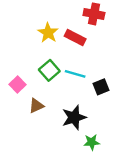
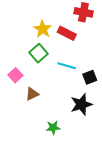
green square: (49, 70) -> (38, 53), moved
black star: (74, 117) -> (81, 104), moved
green star: (92, 142) -> (53, 128), moved

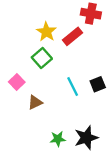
red rectangle: (67, 33) -> (73, 36), turned -66
cyan line: (67, 66) -> (73, 86), moved, turned 48
black star: (81, 104) -> (86, 138), moved

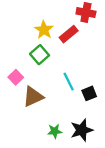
black square: (98, 84) -> (89, 93), moved
brown triangle: (35, 102) -> (33, 97), size x1.5

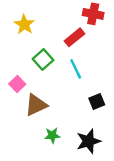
yellow star: (44, 30) -> (24, 24), moved
cyan line: (69, 82) -> (76, 69), moved
green star: (55, 131) -> (52, 135), moved

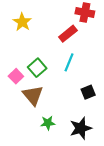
green square: (43, 59) -> (37, 68), moved
cyan line: (76, 69) -> (69, 62), turned 48
brown triangle: (36, 105) -> (33, 95), turned -45

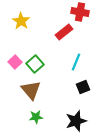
cyan line: (69, 62) -> (76, 62), moved
pink square: (16, 76) -> (15, 62), moved
green star: (48, 123) -> (36, 117), moved

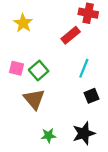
pink square: (15, 62) -> (17, 68), turned -32
green star: (36, 117) -> (48, 136), moved

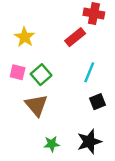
yellow star: (23, 23) -> (25, 37), moved

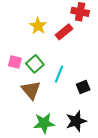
yellow star: (25, 37) -> (38, 26), moved
cyan line: (89, 72) -> (59, 74), moved
green star: (52, 144) -> (44, 123), size x1.5

